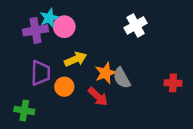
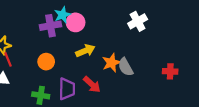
purple trapezoid: (41, 73) -> (67, 89), moved
orange circle: (64, 87) -> (46, 62), moved
red arrow: (98, 97) -> (92, 84), moved

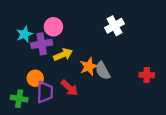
cyan star: (62, 15) -> (24, 34), moved
purple cross: (50, 26) -> (42, 44), moved
orange circle: (46, 62) -> (35, 78), moved

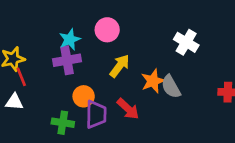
white cross: (114, 26) -> (186, 42), moved, turned -30
purple cross: (42, 44) -> (67, 60), moved
yellow arrow: (63, 55) -> (120, 66), turned -30

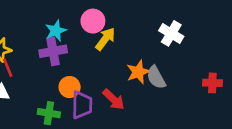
yellow arrow: (120, 66) -> (105, 39), moved

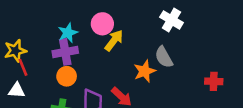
white cross: (171, 33) -> (171, 20), moved
gray semicircle: (156, 77) -> (164, 57), moved
orange circle: (70, 87) -> (67, 76), moved

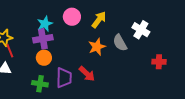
white cross: (171, 20) -> (141, 30), moved
yellow arrow: (114, 40) -> (99, 20), moved
orange star: (145, 71) -> (97, 47), moved

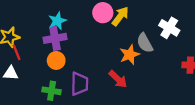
pink circle: (72, 17) -> (103, 13), moved
orange star: (97, 47) -> (130, 55), moved
red arrow: (87, 74) -> (118, 79), moved

